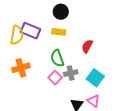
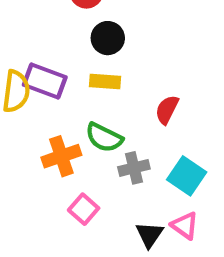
green semicircle: (57, 58) -> (104, 138), turned -42
orange cross: (21, 68) -> (61, 156), moved
pink square: (55, 78) -> (84, 209), moved

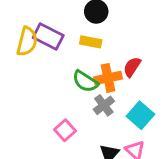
orange cross: (61, 156) -> (108, 78), moved
gray cross: (134, 168) -> (104, 105), turned -30

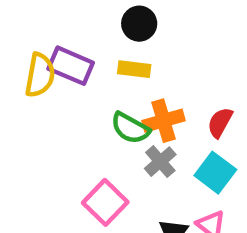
red semicircle: (132, 67) -> (220, 123), moved
pink square: (65, 130) -> (105, 202), size x1.4

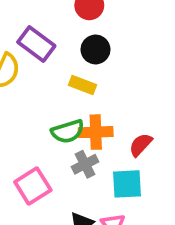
purple rectangle: (71, 66) -> (36, 44), moved
green semicircle: (130, 128) -> (68, 131), turned -60
cyan square: (215, 173) -> (127, 184), turned 36

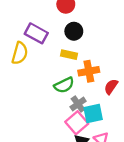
orange cross: (96, 132) -> (89, 71), moved
cyan square: (127, 184) -> (93, 113), moved
pink square: (33, 186) -> (77, 123), moved

